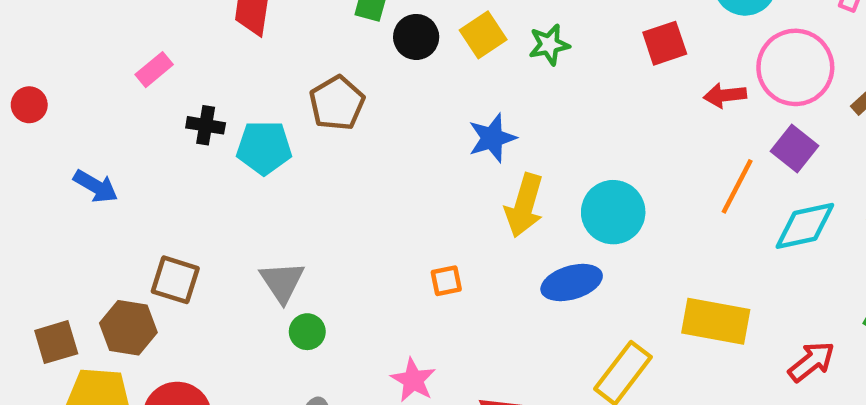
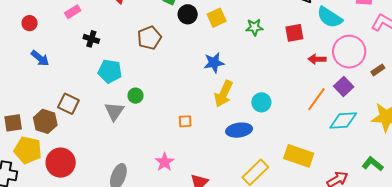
green star: (549, 45) -> (254, 27), moved
red circle: (29, 105) -> (30, 23), moved
cyan pentagon: (264, 148) -> (110, 71), moved
cyan circle: (613, 212) -> (261, 102), size x0.7
green circle: (307, 332) -> (136, 96), moved

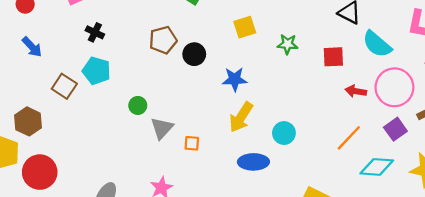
black circle: (188, 14) -> (194, 54), moved
cyan pentagon: (110, 71) -> (96, 71), moved
purple square: (344, 87) -> (395, 129), moved
brown square: (68, 104) -> (64, 86), moved
gray triangle: (114, 111) -> (162, 128), moved

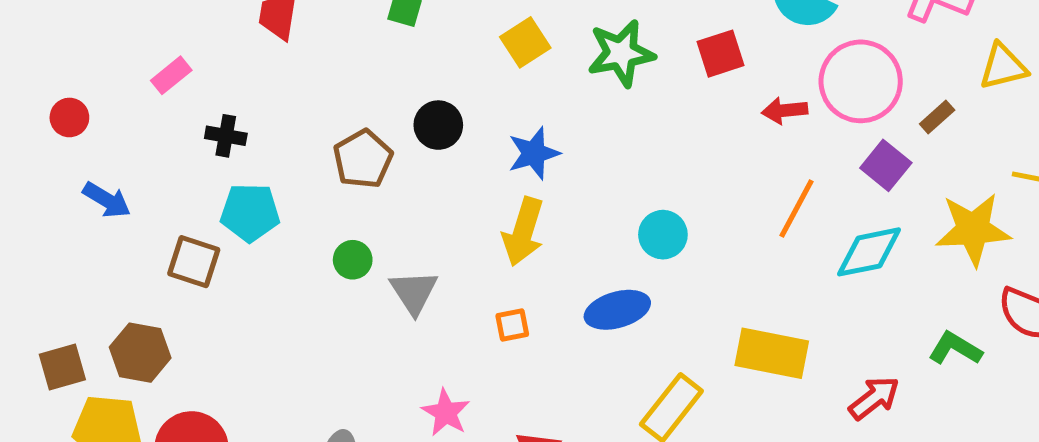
brown pentagon: (163, 40) -> (363, 159), moved
green star: (288, 44) -> (621, 53), size x1.5
yellow arrow: (241, 117) -> (523, 232), moved
orange square: (192, 143) -> (512, 325), moved

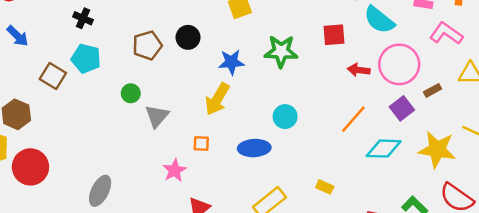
green star: (621, 53) -> (281, 51), moved
yellow rectangle: (772, 353) -> (325, 187), size x0.5
pink star: (446, 413) -> (175, 170), moved

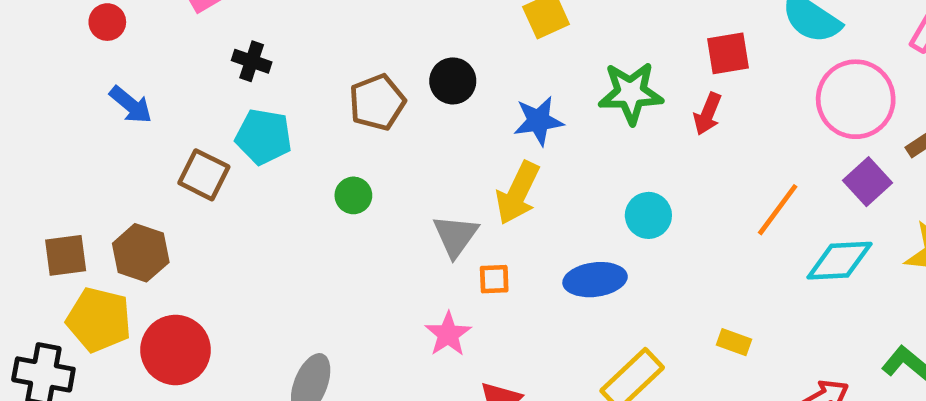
red arrow: (359, 70) -> (708, 114), moved, turned -70
gray triangle: (157, 116) -> (455, 236), moved

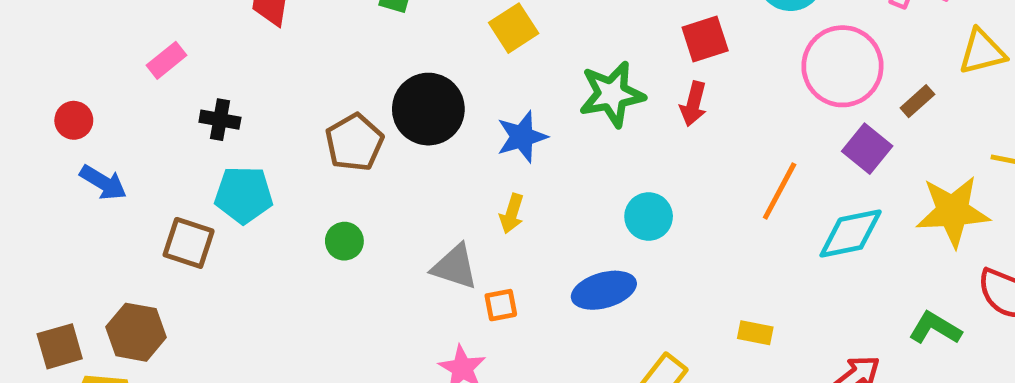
red circle: (107, 22) -> (74, 120), moved
black circle: (453, 81) -> (428, 109), size x1.5
yellow arrow: (518, 193) -> (512, 214), size x0.6
gray triangle: (455, 236) -> (455, 267), turned -39

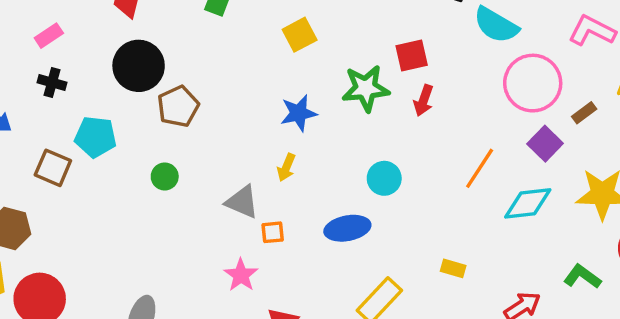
red square: (705, 39) -> (412, 56), moved
black circle: (428, 109) -> (139, 66), moved
black cross: (220, 120) -> (52, 82), moved

